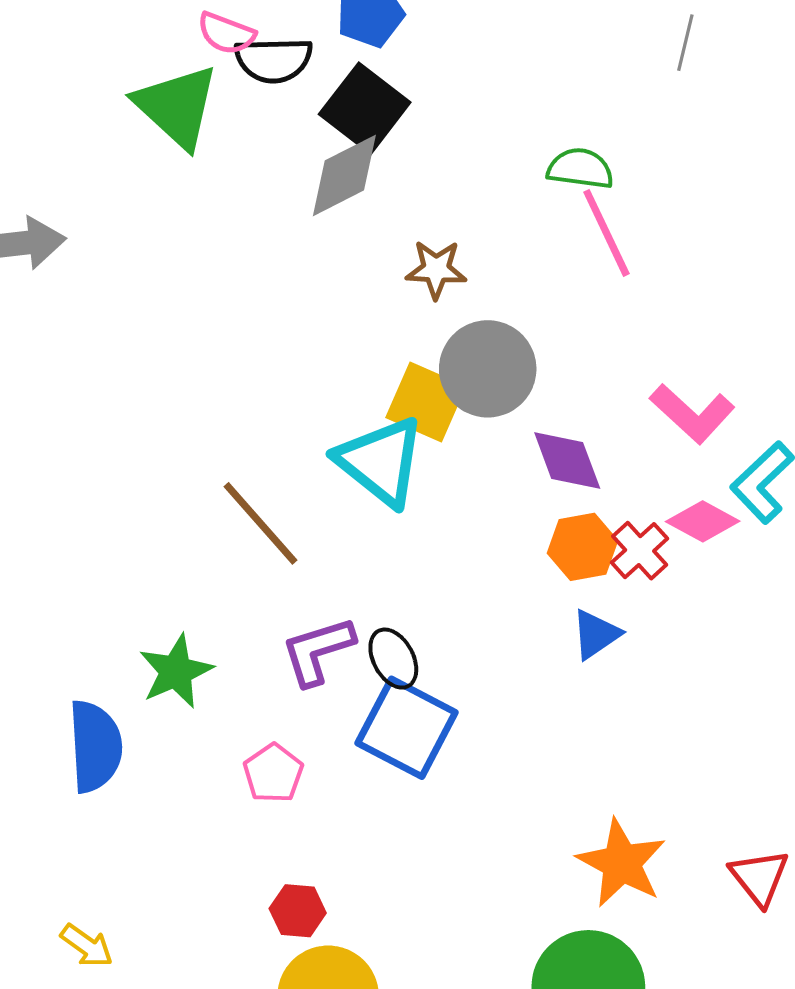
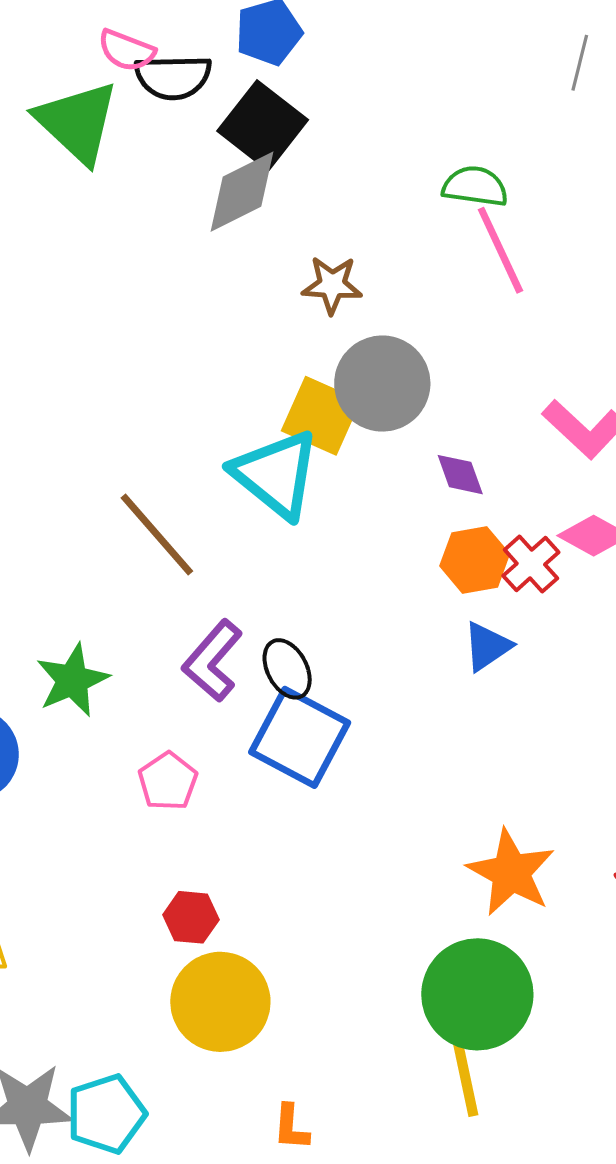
purple diamond: (567, 461) -> (460, 475), size x0.7
purple L-shape: (318, 651) -> (213, 661), turned -32

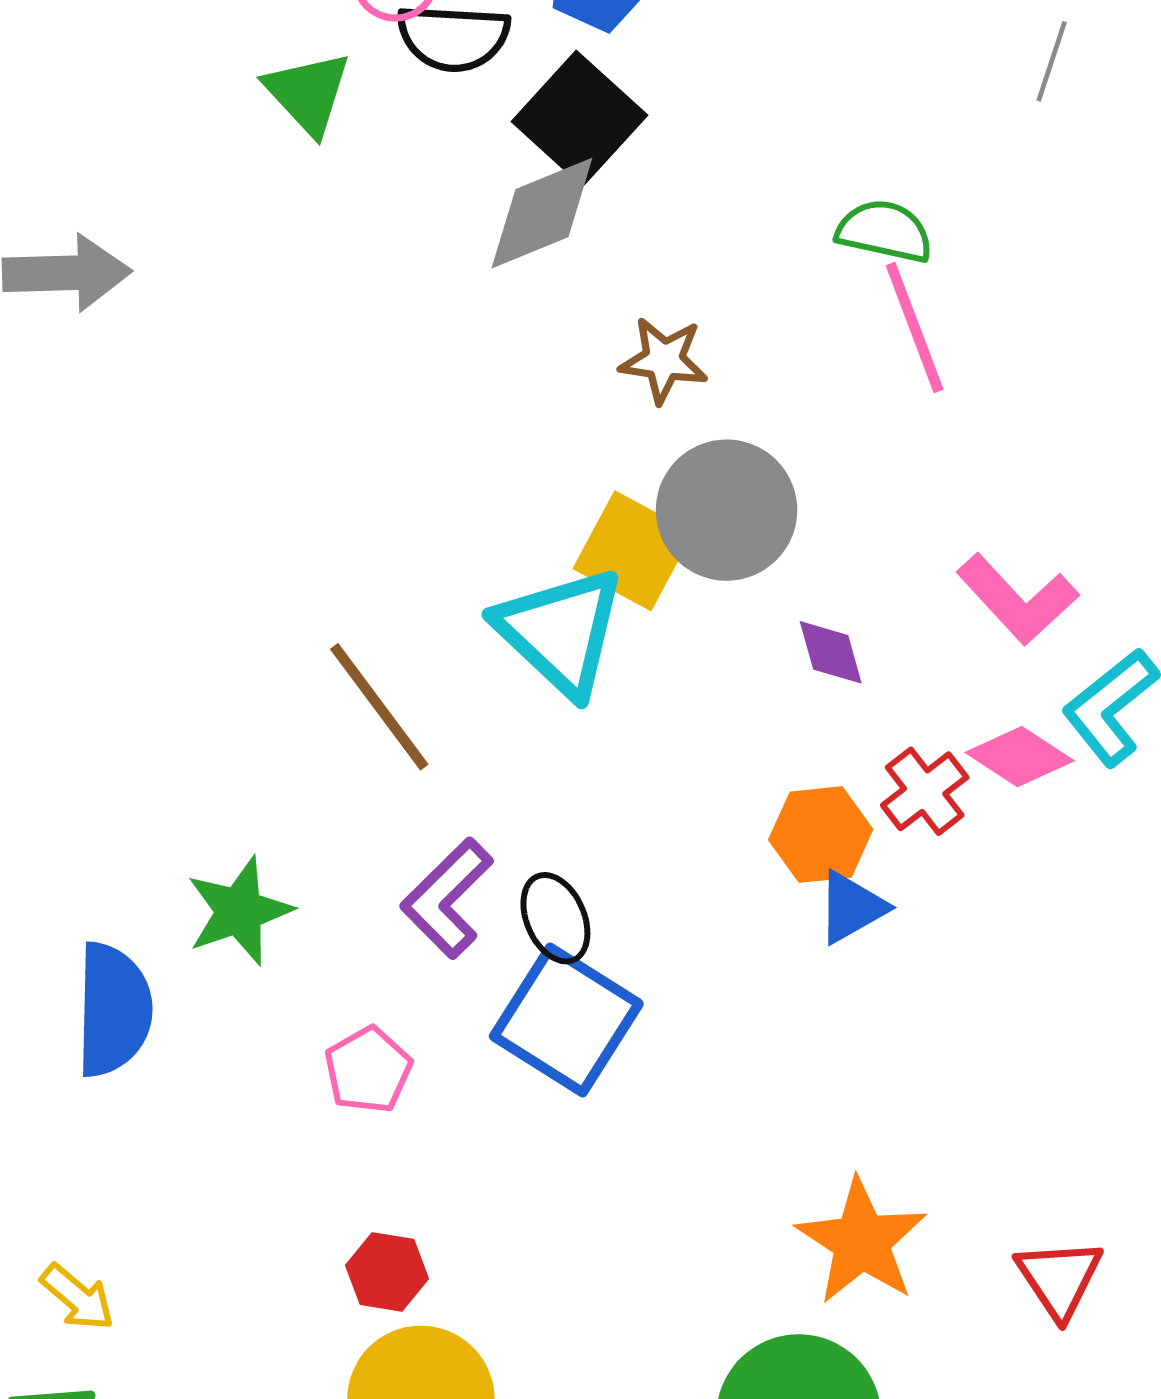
green triangle: (77, 122) -> (308, 93), size x0.7
orange hexagon: (475, 560) -> (821, 835), moved

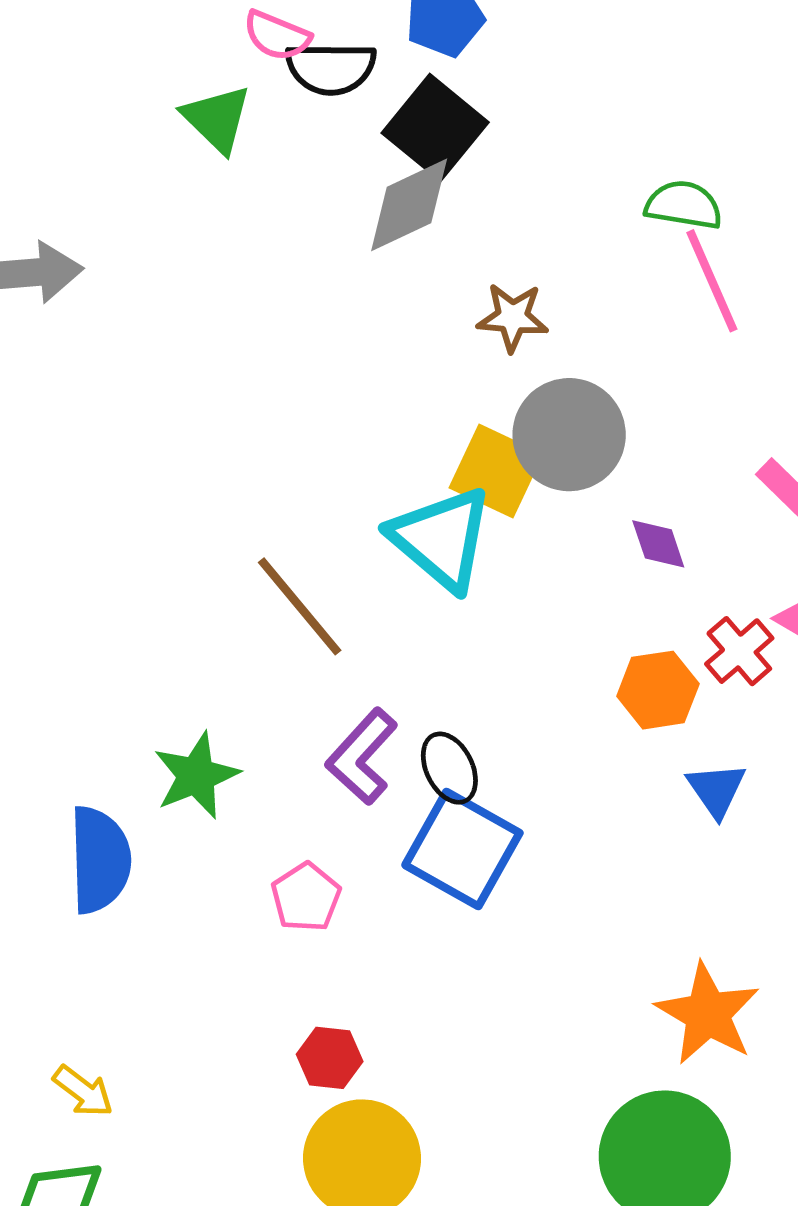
blue triangle: (851, 907) -> (716, 790), moved, turned -32

